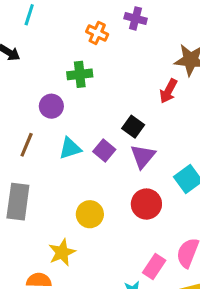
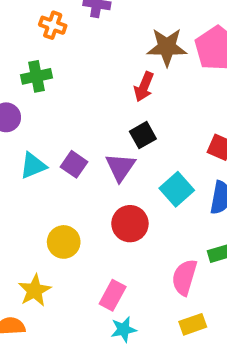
black square: (133, 127) -> (143, 135), moved, turned 30
pink rectangle: (154, 266) -> (113, 295), moved

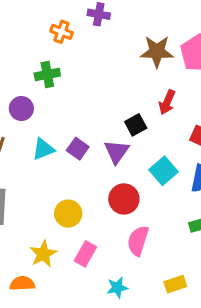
red arrow: (144, 87) -> (167, 102), moved
pink semicircle: (184, 277) -> (138, 241), moved
pink rectangle: (113, 295) -> (85, 254), moved

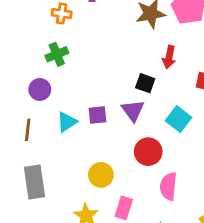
black square: (136, 125) -> (145, 83), turned -30
purple square: (78, 149) -> (98, 115), turned -30

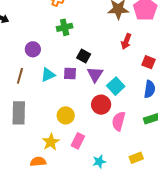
green cross: (57, 54) -> (65, 27), moved
black square: (145, 83) -> (84, 56), moved
cyan square: (178, 119) -> (116, 86), moved
pink semicircle: (168, 186) -> (119, 121), moved

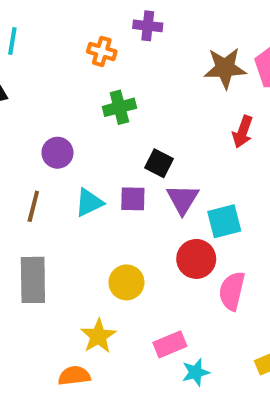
cyan square: (116, 86) -> (224, 221), turned 30
pink rectangle: (78, 141) -> (170, 344), moved, turned 42

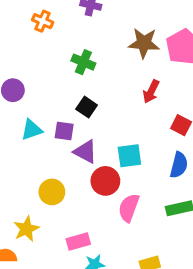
orange cross: (102, 51) -> (43, 21), moved
green cross: (119, 107) -> (83, 62), moved, turned 30
purple triangle: (183, 199) -> (85, 152), moved, turned -40

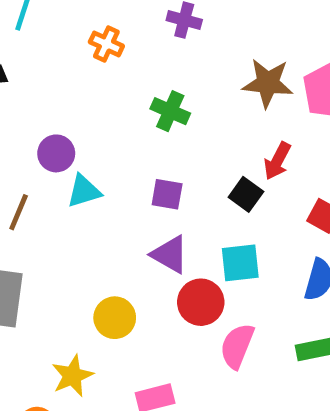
black square: (87, 107) -> (246, 194), moved
cyan triangle: (32, 130) -> (84, 191), moved
purple square: (64, 131) -> (167, 194), moved

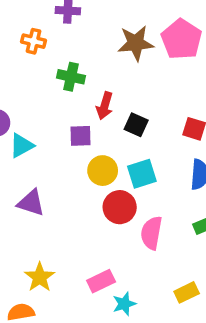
orange cross: (106, 44) -> (34, 41), moved
red arrow: (277, 161) -> (105, 106), moved
purple triangle: (170, 254) -> (31, 203), moved
yellow circle: (115, 318) -> (103, 171), moved

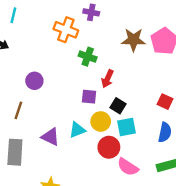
orange cross: (34, 41) -> (66, 30), size x1.5
black square: (136, 125) -> (118, 106), moved
cyan triangle: (21, 145) -> (77, 130), moved
pink semicircle: (151, 233) -> (128, 167), turned -75

